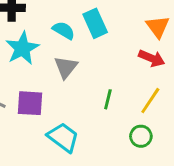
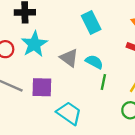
cyan semicircle: (64, 30) -> (94, 62), moved
gray triangle: (66, 67) -> (69, 58), turned -30

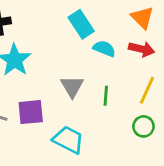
gray triangle: (69, 58) -> (72, 86), moved, turned 30
cyan semicircle: (94, 62) -> (104, 49), moved

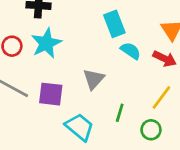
green line: (106, 96) -> (120, 113), moved

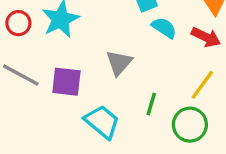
green circle: (151, 130) -> (190, 125), size x1.4

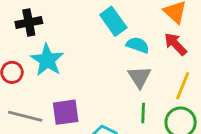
red arrow: (206, 37) -> (176, 44), turned -145
gray triangle: (119, 63) -> (139, 77), moved

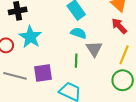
cyan semicircle: (138, 45) -> (78, 33), moved
green line: (143, 113) -> (76, 61), moved

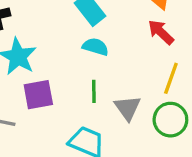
gray triangle: (94, 49) -> (128, 108), moved
purple square: (43, 73) -> (38, 95), moved

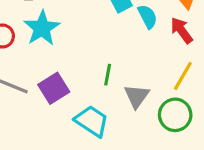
cyan semicircle: (95, 47) -> (148, 16), moved, turned 35
purple square: (38, 95) -> (54, 88), moved, turned -32

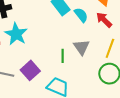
gray triangle: (137, 96) -> (82, 47), moved

